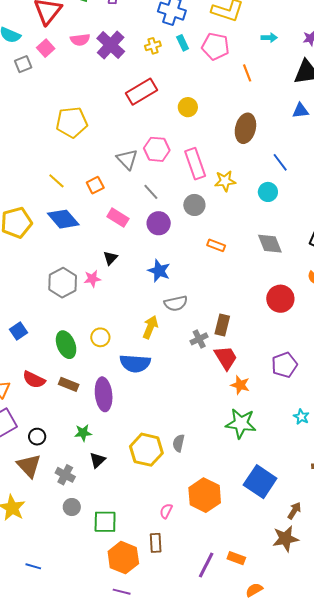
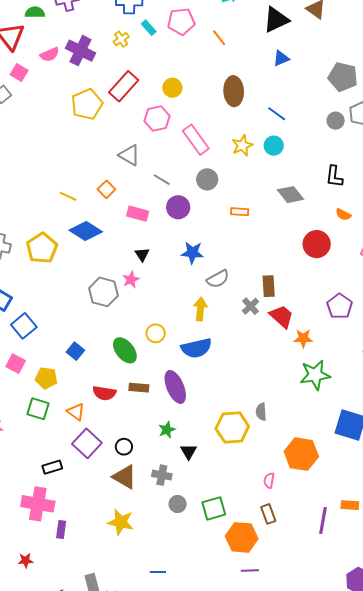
yellow pentagon: (72, 122) -> (87, 104), moved
pink hexagon: (157, 149) -> (157, 118), moved
yellow star: (225, 181) -> (242, 145), moved

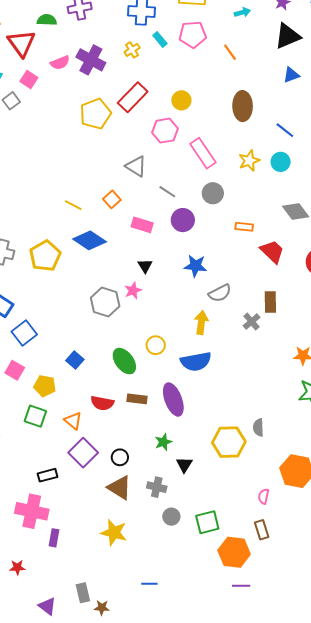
red trapezoid: (282, 316) -> (272, 252), moved

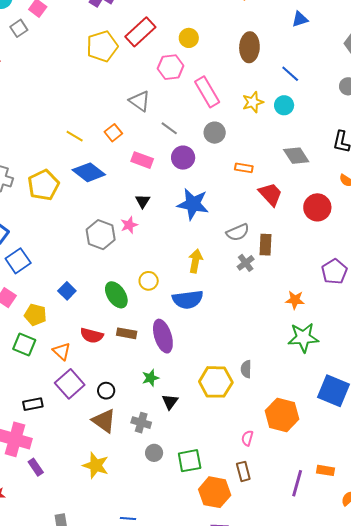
blue star: (195, 266) -> (193, 204), size x1.4
gray semicircle: (220, 293) -> (238, 232), moved
purple rectangle: (54, 538) -> (36, 467), turned -48

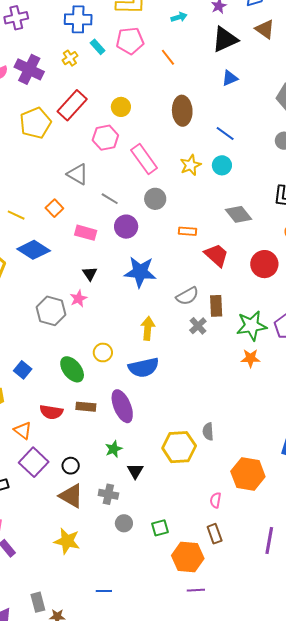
green star: (303, 338) -> (252, 326), moved
green square: (190, 461) -> (160, 528), size x0.7

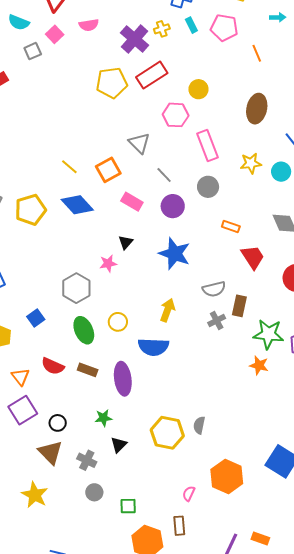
purple cross: (29, 69) -> (135, 39), moved
orange square: (54, 208) -> (108, 170), size x1.4
gray hexagon: (51, 311) -> (76, 288), moved

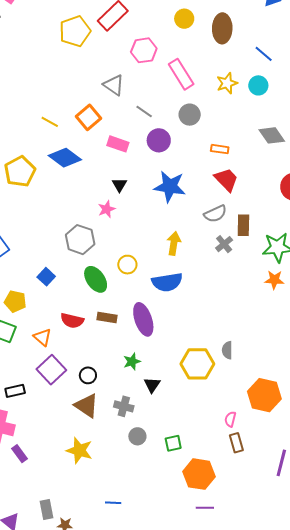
yellow circle: (198, 89) -> (184, 19), moved
red trapezoid: (253, 257) -> (226, 180), moved
brown rectangle: (179, 526) -> (236, 443), moved

